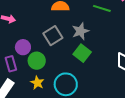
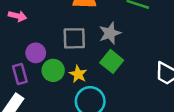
gray square: (53, 36) -> (74, 38), turned 30
yellow star: (37, 83) -> (78, 74), moved

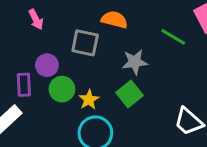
pink arrow: (17, 16) -> (36, 19), turned 36
gray square: (74, 38) -> (85, 43), moved

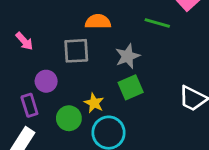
green circle: (62, 89) -> (69, 118), moved
green square: (130, 94) -> (131, 87), turned 30

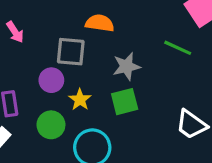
green line: (157, 23) -> (178, 48), moved
purple circle: (46, 81) -> (51, 80), moved
yellow star: (94, 103) -> (80, 100), moved

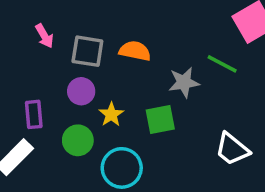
orange semicircle: (100, 23) -> (135, 51), moved
gray square: (71, 52) -> (87, 51), moved
gray star: (126, 66) -> (184, 82), moved

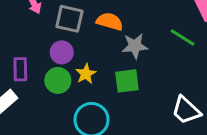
gray star: (184, 82) -> (135, 46), moved
green circle: (78, 140) -> (58, 80), moved

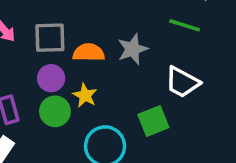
orange semicircle: (110, 21) -> (89, 53), moved
green square: (127, 81) -> (153, 121), moved
white trapezoid: (186, 110) -> (182, 82), moved

